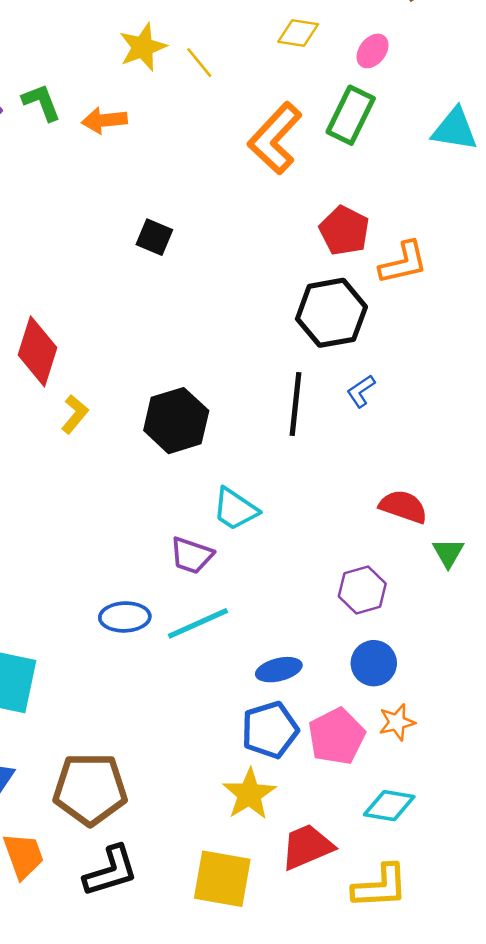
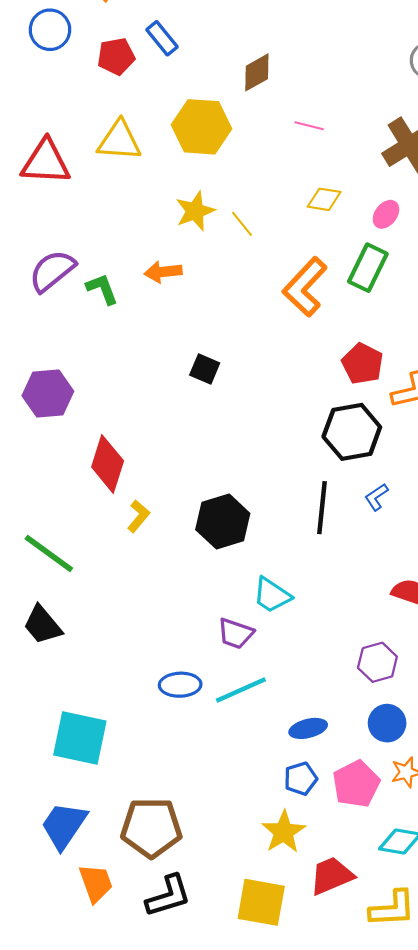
green L-shape: (41, 102) -> (102, 289), moved
blue pentagon: (270, 730) -> (301, 779), size x0.7

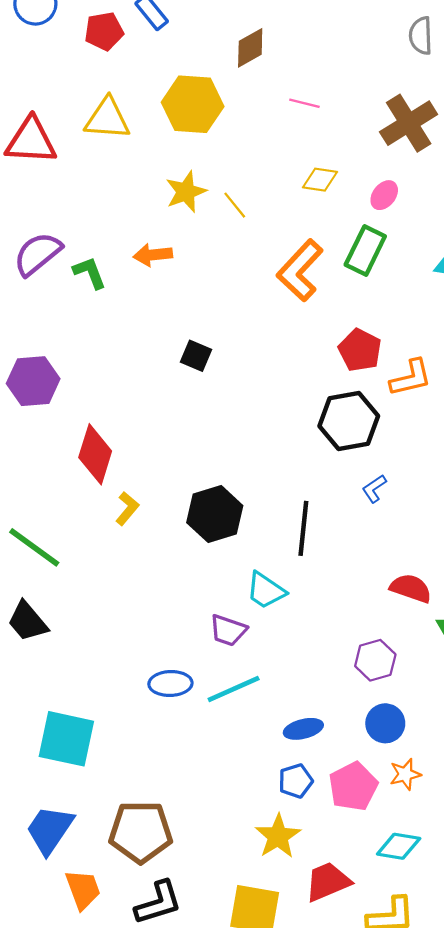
black line: (322, 508) -> (303, 528), moved

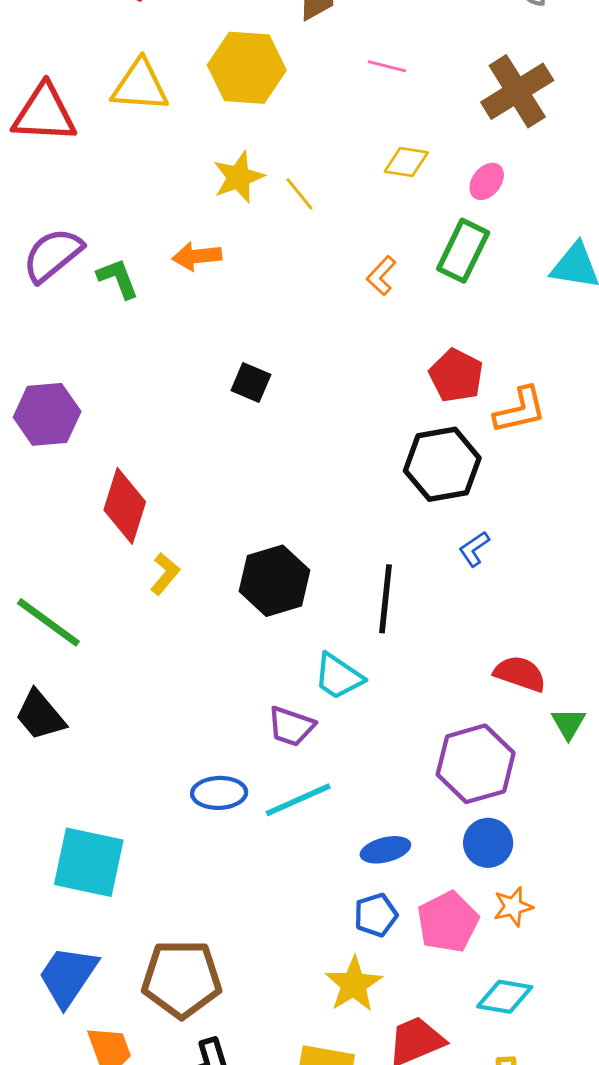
orange L-shape: (300, 270) -> (381, 276), size x0.5
purple hexagon: (375, 660) -> (476, 764), size x1.5

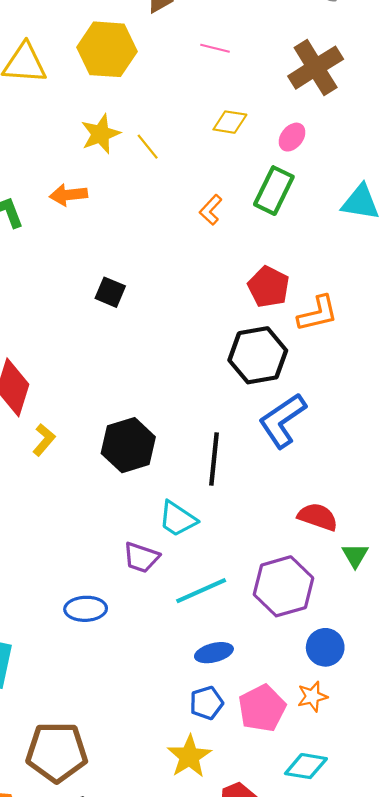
blue L-shape: (474, 549) -> (282, 421), size x2.0
cyan line: (298, 800) -> (201, 591), moved
blue circle: (488, 843) -> (325, 647), moved

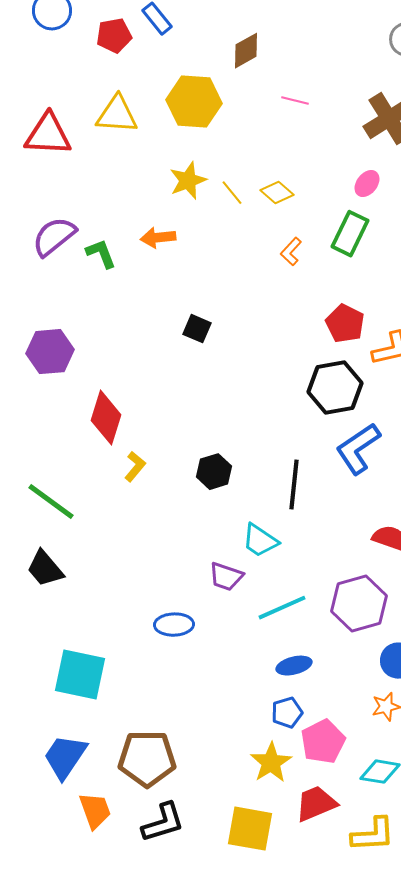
yellow diamond: (230, 122) -> (277, 193), moved, turned 32
black hexagon: (128, 445) -> (214, 472), size x0.7
pink pentagon: (262, 708) -> (323, 742), moved

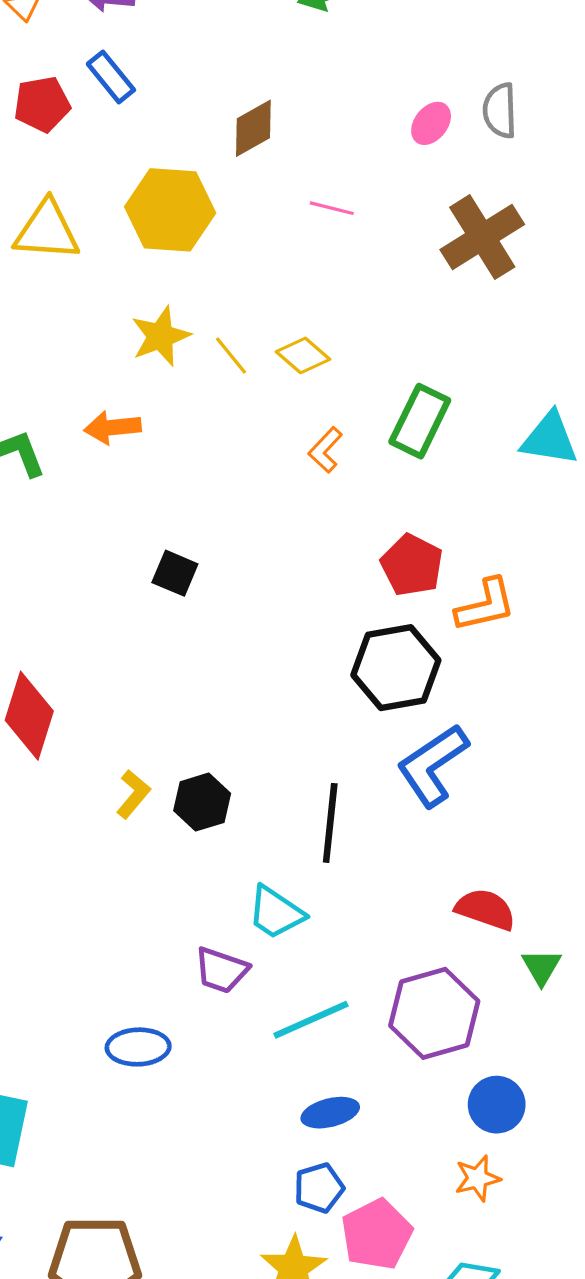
pink ellipse: (367, 184) -> (431, 123), moved
yellow L-shape: (135, 467) -> (133, 794), moved

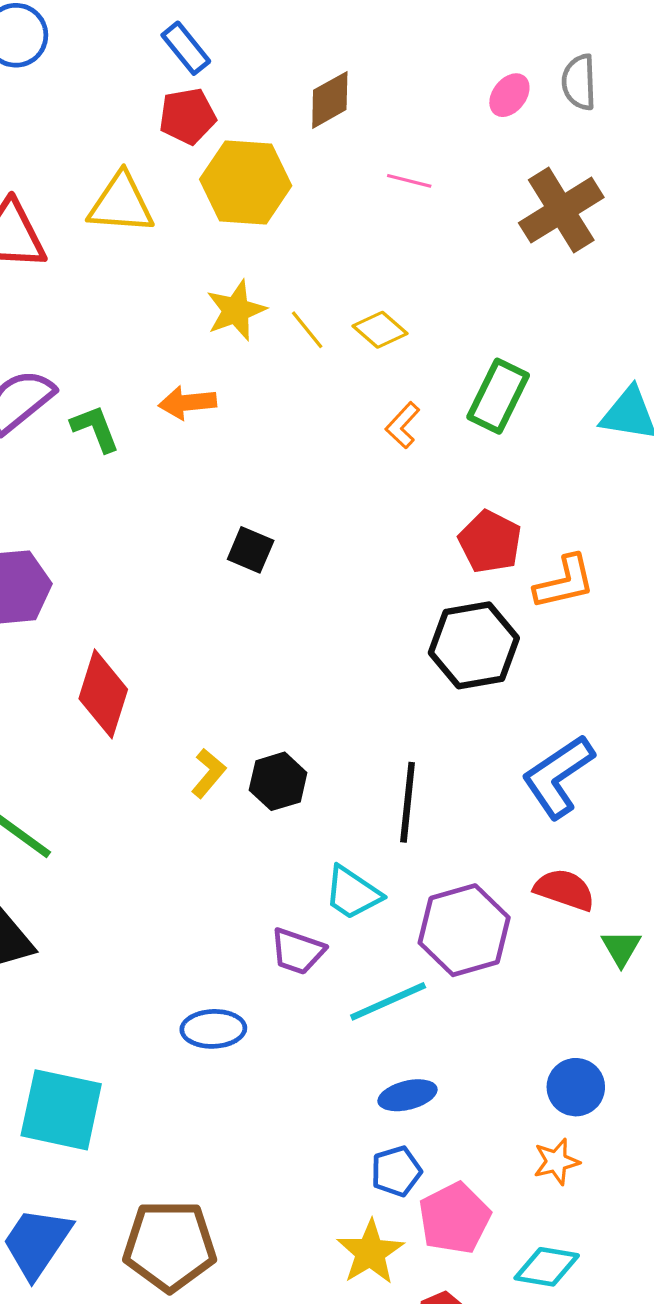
red pentagon: (42, 104) -> (187, 116), moved
blue L-shape: (433, 765) -> (558, 776), moved
purple hexagon: (434, 1013) -> (464, 930), moved

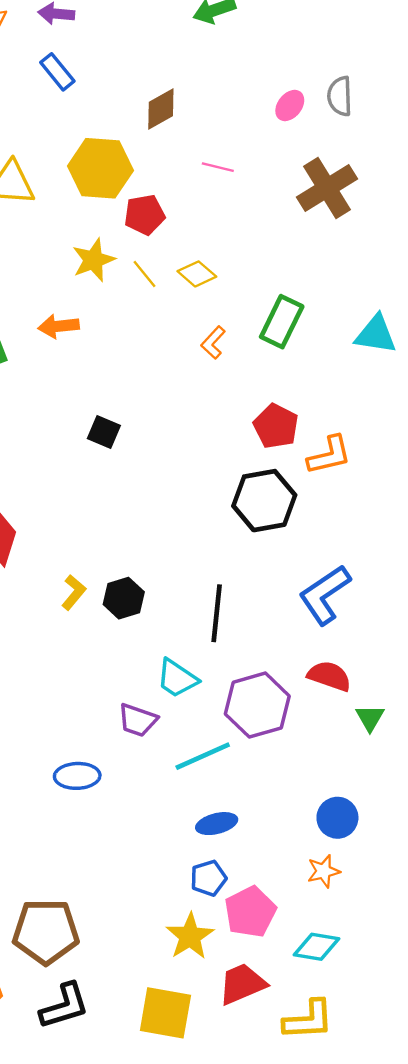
red pentagon: (187, 116) -> (145, 215), moved

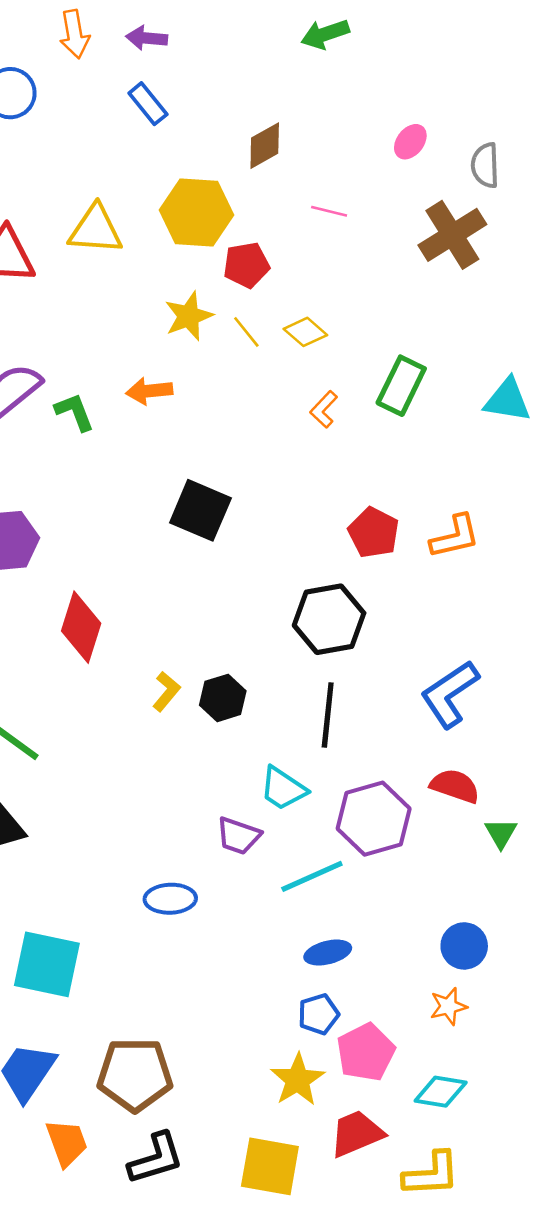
gray semicircle: (340, 96) -> (485, 165), moved
red pentagon: (276, 426) -> (374, 533), moved
black square: (104, 432) -> (200, 510), size x1.6
black hexagon: (264, 501) -> (329, 619), moved

